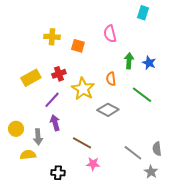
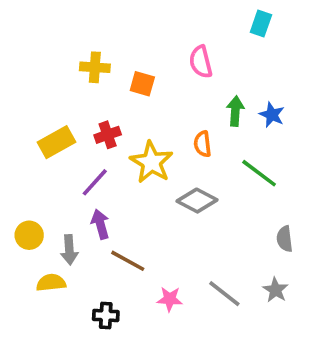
brown line: (82, 143) -> (128, 261), moved
gray semicircle: (157, 149) -> (285, 239), moved
gray line: (133, 153) -> (224, 294), moved
gray star: (151, 172) -> (276, 290), moved

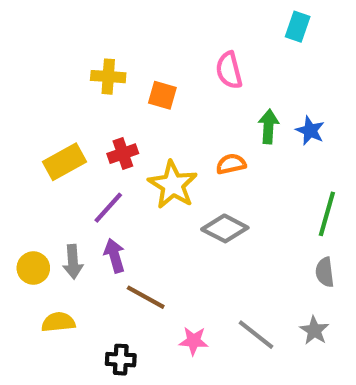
orange semicircle: (203, 144) -> (231, 164), turned 85
green line: (259, 173) -> (327, 214), moved, turned 69
gray arrow: (69, 250) -> (73, 262), moved

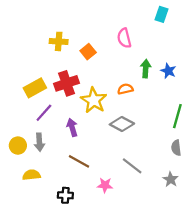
orange square: (162, 95) -> (88, 52), turned 35
red cross: (123, 154) -> (67, 83), size x1.5
purple line: (108, 208) -> (44, 113), moved
purple arrow: (114, 256) -> (72, 127), moved
gray line: (256, 335) -> (132, 166), moved

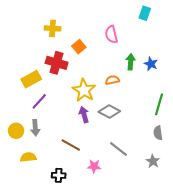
yellow cross: (59, 41) -> (53, 28), moved
red cross: (67, 83) -> (57, 63), moved, turned 35
purple arrow: (72, 127) -> (84, 115), moved

